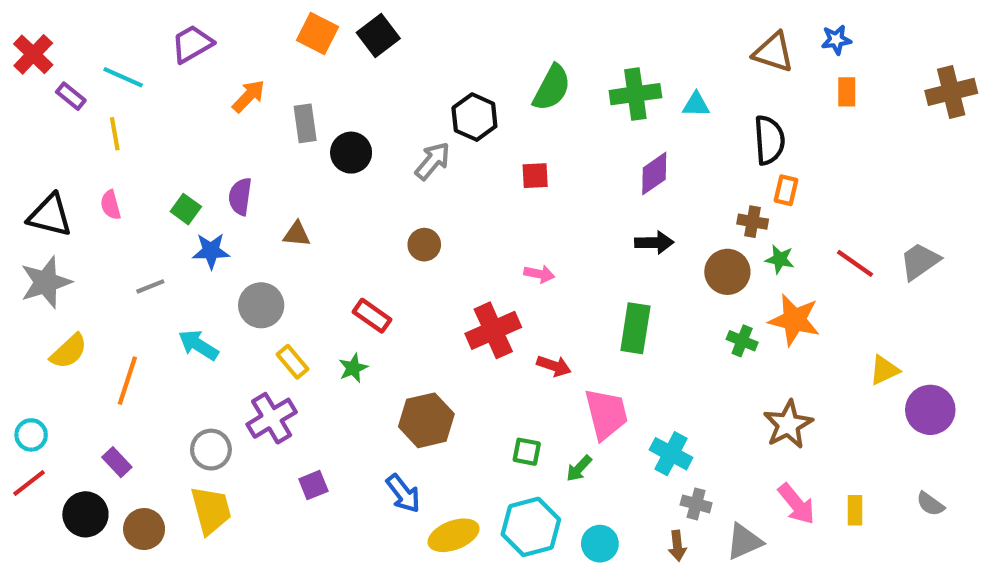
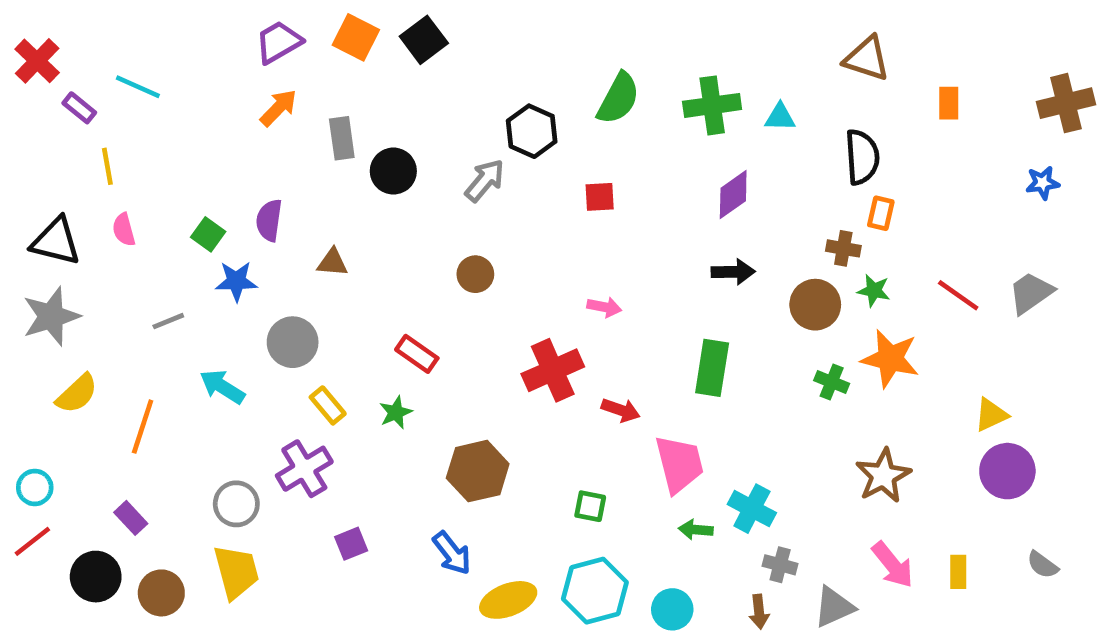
blue star: (836, 40) -> (1043, 183), moved
purple trapezoid: (192, 44) -> (278, 42), moved
yellow line: (115, 134) -> (107, 166), moved
purple circle: (930, 410) -> (1007, 471), moved
green arrow: (579, 468) -> (696, 530), moved, turned 52

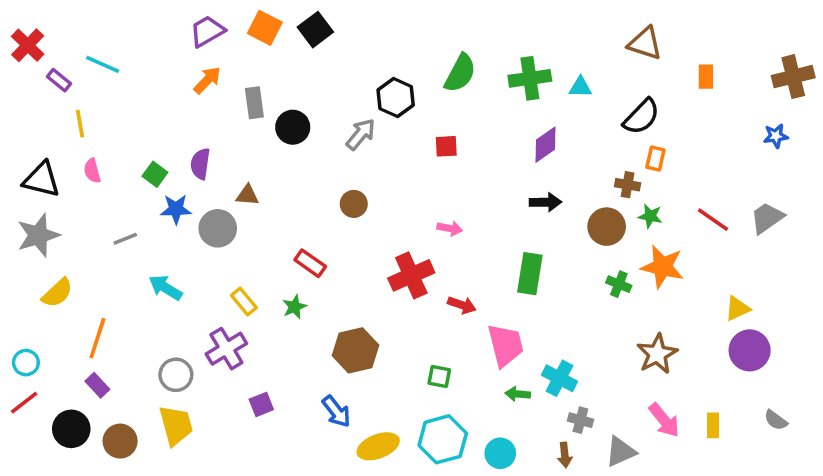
black semicircle: (862, 157) -> (641, 117), turned 48
gray circle: (293, 342) -> (218, 228), moved
orange line: (143, 427) -> (97, 338), moved

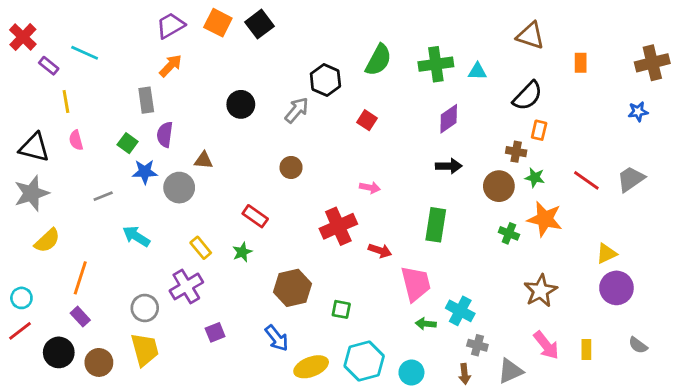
gray rectangle: (254, 103) -> (146, 100), moved
red square: (446, 146) -> (367, 120), turned 36
green square: (439, 377) -> (341, 309), moved

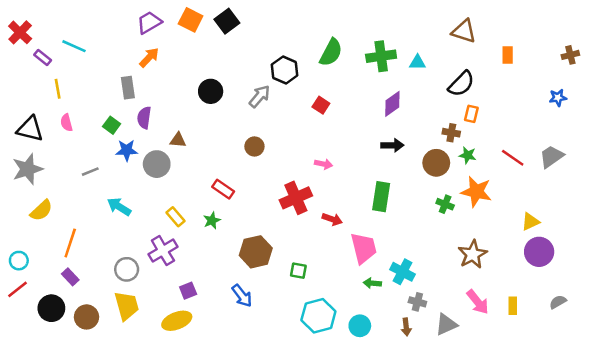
brown cross: (652, 63) -> (570, 55), size x0.6
gray semicircle: (638, 345) -> (558, 302), turned 114
yellow ellipse: (311, 367) -> (177, 321), moved

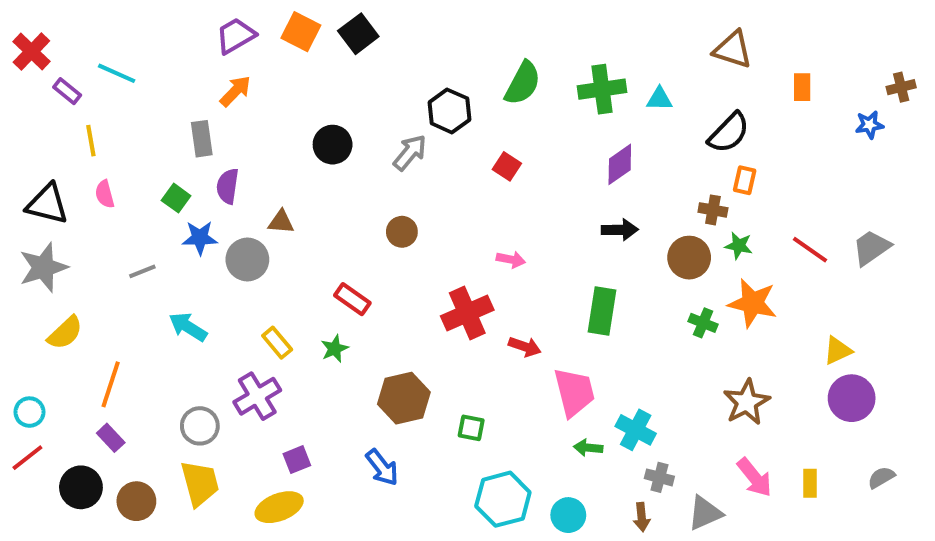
blue star: (558, 98) -> (869, 125), moved

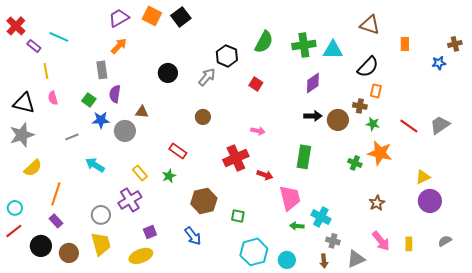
cyan triangle: (659, 99) -> (333, 50), size x1.5
brown circle: (689, 258) -> (338, 120), moved
brown star: (747, 402) -> (377, 203), size x0.7

